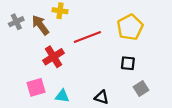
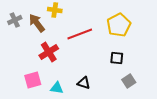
black triangle: (102, 97) -> (84, 83), moved

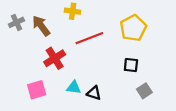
yellow cross: (55, 10) -> (73, 11), moved
cyan triangle: (57, 88) -> (74, 87), moved

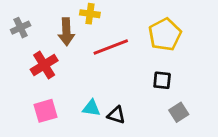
brown arrow: (41, 26) -> (66, 32), moved, turned -145
red cross: (55, 58) -> (44, 65), moved

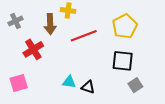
black square: (162, 80) -> (123, 61), size x1.5
pink square: (46, 111) -> (19, 83), moved

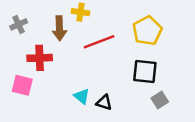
red cross: (33, 49) -> (40, 58), turned 30
cyan triangle: (69, 82) -> (82, 96), turned 32
pink square: (19, 83) -> (22, 85), moved, turned 30

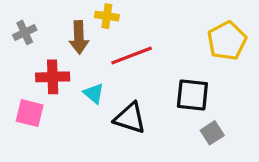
yellow pentagon: (147, 31) -> (227, 41), moved
cyan triangle: (82, 96) -> (94, 93), moved
black triangle: (104, 102) -> (130, 118), moved, size x1.5

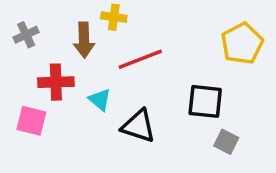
gray square: (212, 133) -> (226, 142), turned -30

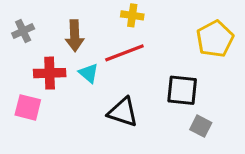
yellow cross: (114, 17) -> (132, 15), moved
cyan triangle: (100, 100) -> (89, 73), moved

